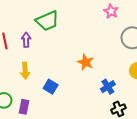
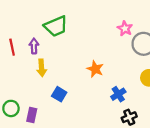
pink star: (111, 11) -> (125, 28), moved
yellow arrow: (25, 71) -> (42, 68), moved

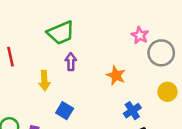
purple arrow: (34, 46) -> (71, 62), moved
orange star: (95, 69) -> (116, 75), moved

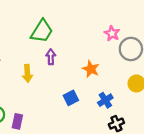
green trapezoid: (61, 33) -> (42, 31), turned -35
blue square: (65, 111) -> (71, 98), moved, turned 32

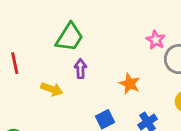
yellow arrow: (27, 73) -> (52, 89), turned -66

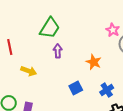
yellow arrow: (52, 89) -> (29, 71), moved

